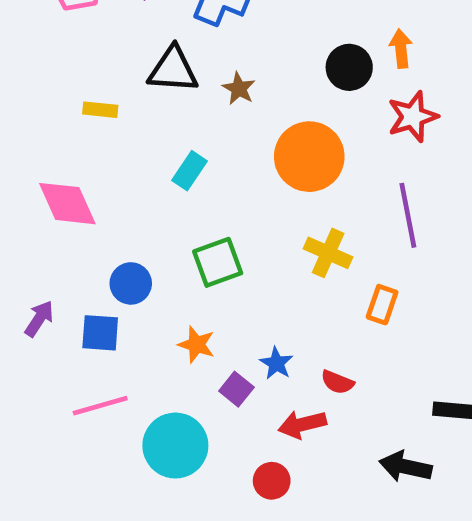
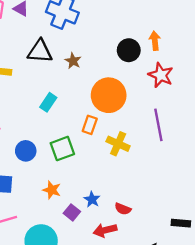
red star: (413, 117) -> (161, 75), turned -30
blue circle: (131, 283) -> (26, 151), moved
orange rectangle: (382, 305) -> (90, 125), moved

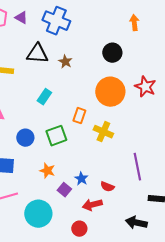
orange arrow: (155, 41) -> (134, 23), moved
red star: (161, 75) -> (145, 87), moved
orange circle: (109, 95) -> (110, 92), moved
purple line: (158, 125) -> (137, 167), moved

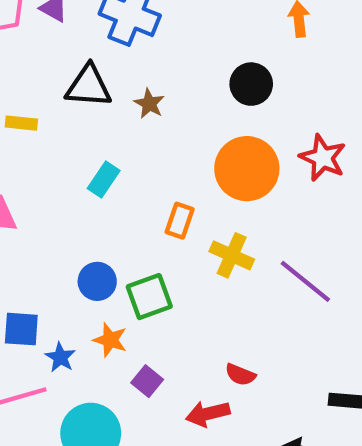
green square: (56, 136) -> (149, 297), moved
blue circle: (25, 138) -> (97, 281), moved
purple line: (137, 167) -> (305, 281), moved, turned -40
blue star: (81, 179) -> (60, 357), moved

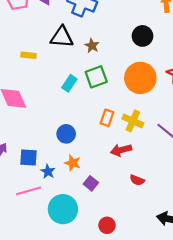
orange rectangle: (180, 221) -> (107, 118), moved
green square: (149, 297) -> (96, 77), moved
red arrow: (208, 414) -> (121, 150), moved

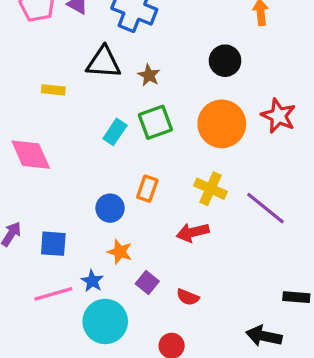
orange rectangle: (107, 118) -> (147, 189), moved
blue star: (48, 171) -> (92, 281), moved
red semicircle: (137, 180) -> (188, 297), moved

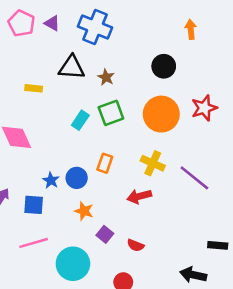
red star: (278, 116) -> (204, 108), turned 30
blue star: (92, 281) -> (51, 180), moved

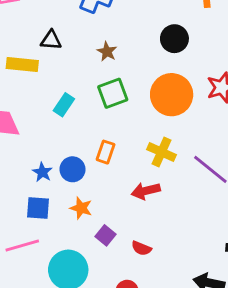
black triangle: (72, 67) -> (51, 40), moved, size x0.7
yellow rectangle: (34, 88) -> (22, 65), size x1.5
cyan rectangle: (80, 120) -> (64, 105), moved
blue square: (34, 205) -> (38, 208), moved

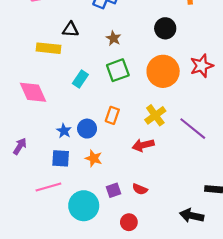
yellow cross: (162, 152) -> (155, 115), turned 30
purple square: (106, 235) -> (113, 190), moved, turned 32

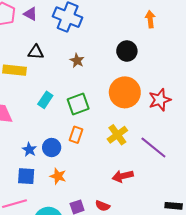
red star: (202, 66) -> (160, 100), moved
green square: (118, 70) -> (78, 104), moved
red arrow: (143, 145) -> (123, 176), moved

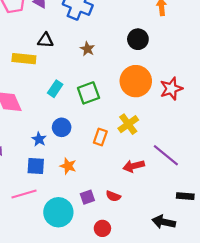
orange rectangle: (76, 135) -> (100, 137), moved
blue circle: (52, 148) -> (62, 127), moved
purple line: (153, 148) -> (166, 155), moved

